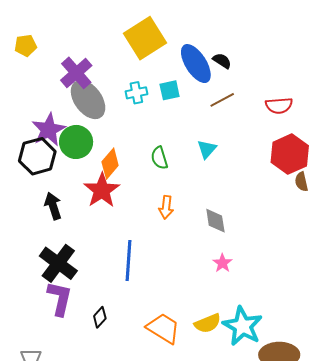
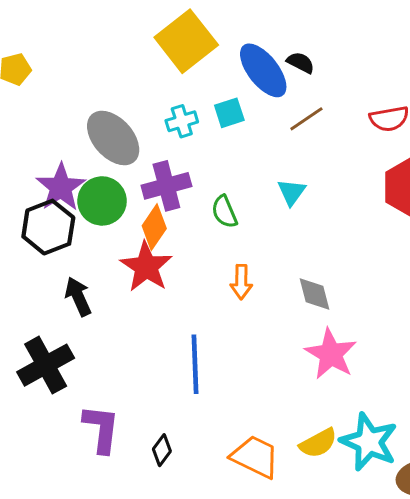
purple cross: (76, 73) -> (166, 186), moved, turned 32
black cross: (58, 263) -> (46, 365), moved, turned 30
pink star: (222, 263) -> (331, 354), size x1.8

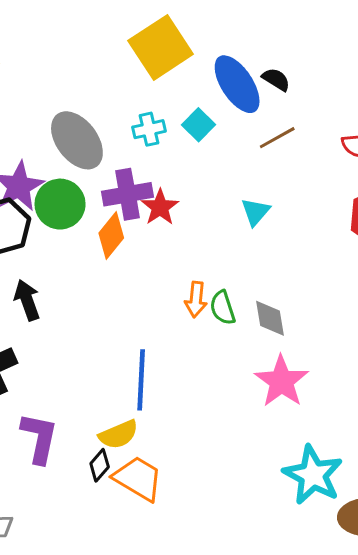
cyan square: (229, 113) -> (198, 125), turned -32
green semicircle: (224, 212) -> (223, 308), moved
red star: (146, 267) -> (160, 207), moved, size x0.7
yellow semicircle: (318, 443) -> (118, 434), moved
orange trapezoid: (255, 457) -> (138, 478), moved

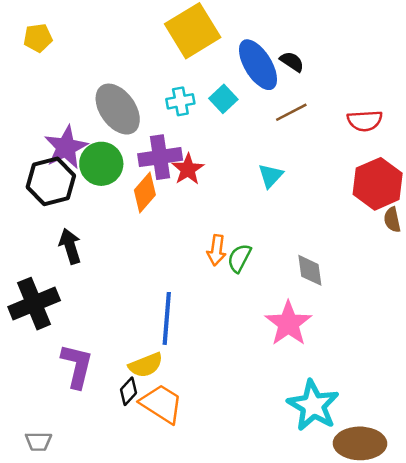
green semicircle: (223, 308) -> (239, 258), turned 44
gray diamond: (270, 318) -> (310, 270), moved

